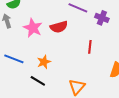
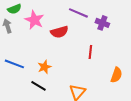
pink star: (33, 28) -> (34, 20), moved

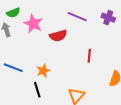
purple cross: (102, 23) -> (108, 18), moved
black line: (38, 86) -> (37, 90), turned 42

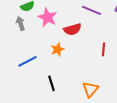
blue line: (13, 68) -> (27, 61), turned -48
orange star: (43, 71) -> (57, 49), moved

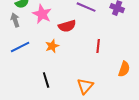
blue line: (27, 61) -> (20, 47), moved

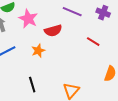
red line: (98, 46) -> (93, 42), moved, turned -64

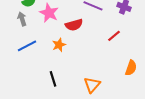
red line: (93, 42) -> (114, 36), turned -72

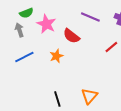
red semicircle: (74, 25) -> (71, 36), turned 54
black line: (53, 79) -> (57, 99), moved

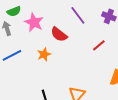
purple line: (90, 17) -> (78, 15), turned 30

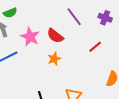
pink star: (34, 22) -> (30, 37), moved
orange star: (44, 54) -> (54, 59), moved

